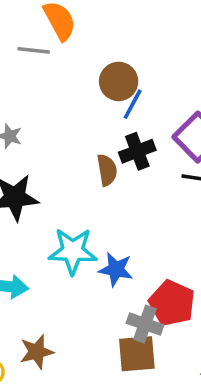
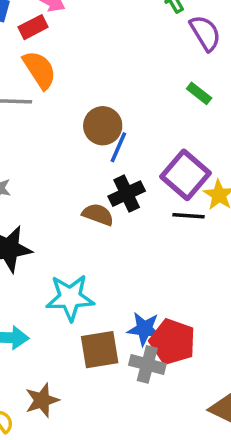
brown semicircle: (107, 170) -> (98, 214), turned -56
blue star: (116, 269) -> (144, 329), moved
brown square: (137, 354) -> (100, 350), moved

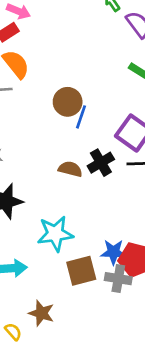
black cross: (127, 194) -> (101, 163), moved
brown star: (42, 400) -> (41, 313), turned -30

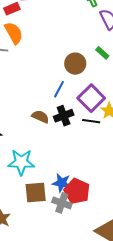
brown circle: (68, 102) -> (75, 64), moved
blue line: (81, 117) -> (59, 89), moved

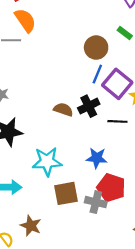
blue line: (59, 89) -> (97, 74), moved
black line: (91, 121) -> (117, 121), moved
blue star: (62, 183) -> (97, 158), moved

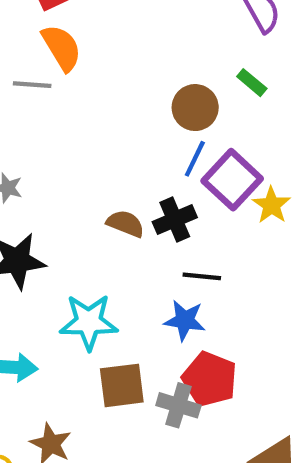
black line: (117, 121) -> (202, 276), moved

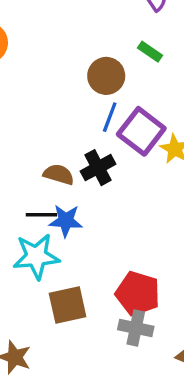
black line: (202, 276) -> (41, 215), moved
blue star: (185, 320) -> (66, 221), moved
gray cross: (178, 405) -> (136, 328), moved

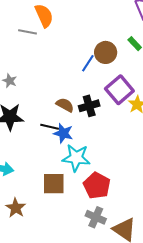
blue line: (110, 117) -> (88, 63), moved
cyan star: (36, 256) -> (76, 158), moved
gray cross: (136, 328) -> (96, 217), moved

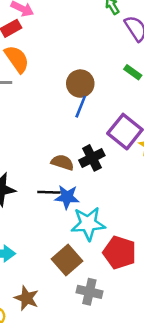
brown circle: (106, 52) -> (80, 84), moved
brown square: (54, 184) -> (67, 260), turned -30
gray cross: (96, 217) -> (89, 292), moved

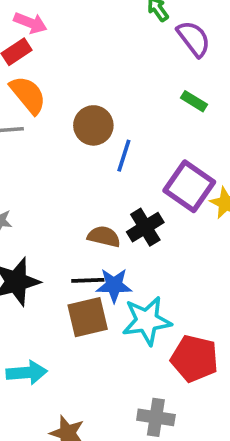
brown circle: (80, 84) -> (93, 125), moved
brown square: (67, 260) -> (88, 317), moved, turned 32

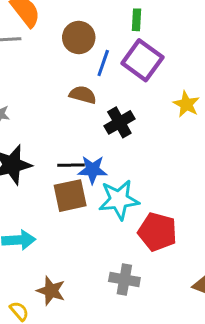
green rectangle: (194, 101) -> (137, 20), moved, turned 60
purple square: (189, 186) -> (142, 60), moved
brown semicircle: (104, 237) -> (83, 95), moved

